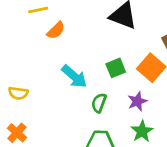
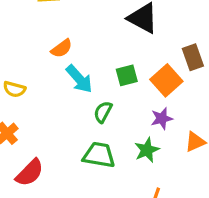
orange semicircle: (56, 30) -> (62, 48), moved
purple star: (137, 101) -> (162, 118), moved

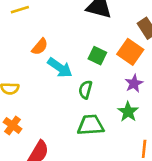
green square: (127, 75) -> (97, 56), turned -36

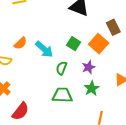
orange semicircle: (40, 47) -> (20, 43), moved
purple star: (134, 83) -> (89, 67), moved

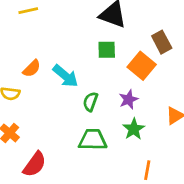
green square: (74, 44) -> (107, 50), moved, turned -32

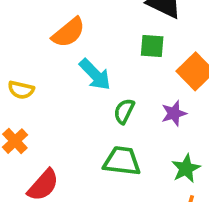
orange semicircle: (32, 68) -> (68, 32), moved, size x1.4
green star: (134, 129) -> (186, 169), moved

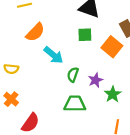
purple star: (174, 113) -> (95, 80), moved
green star: (186, 169) -> (113, 94), moved

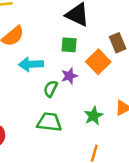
cyan arrow: (53, 55) -> (31, 64), turned 132
purple star: (95, 80) -> (69, 76), moved

